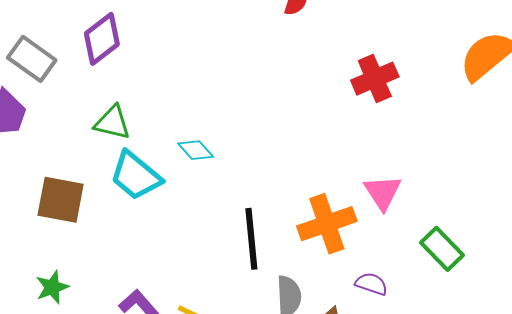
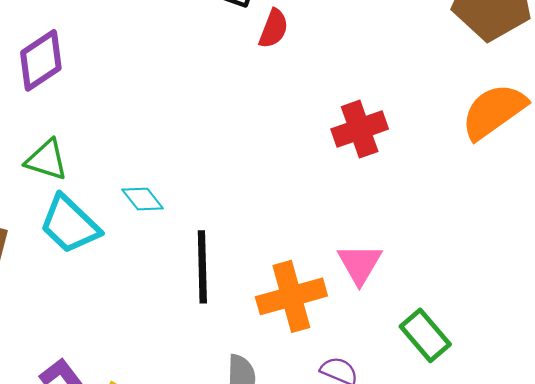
black line: (251, 239) -> (202, 267), moved

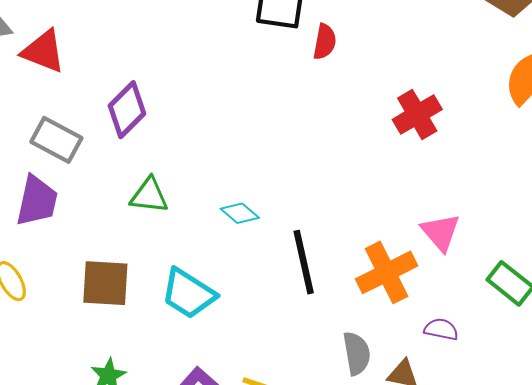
cyan trapezoid: (70, 224) -> (188, 294), moved

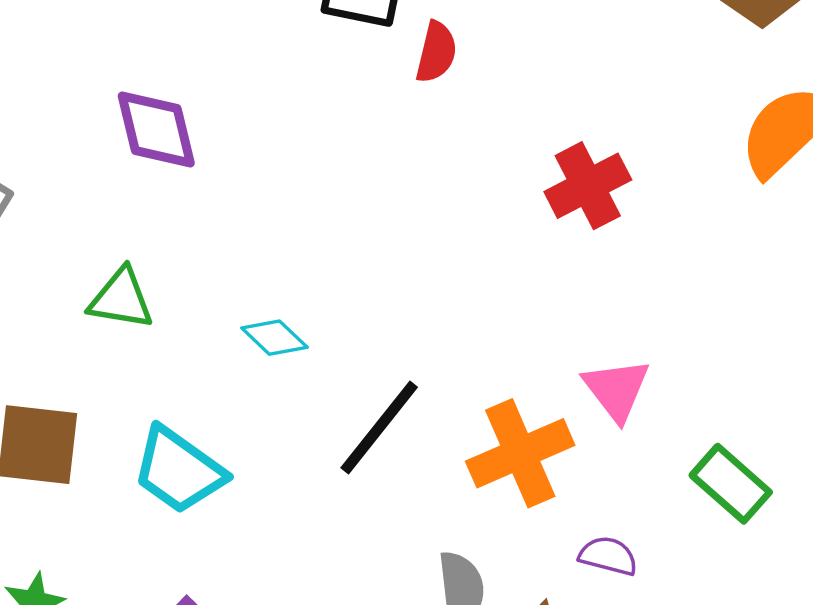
purple diamond: (127, 110) -> (156, 129), moved, turned -62
black line: (304, 262) -> (379, 427), turned 48

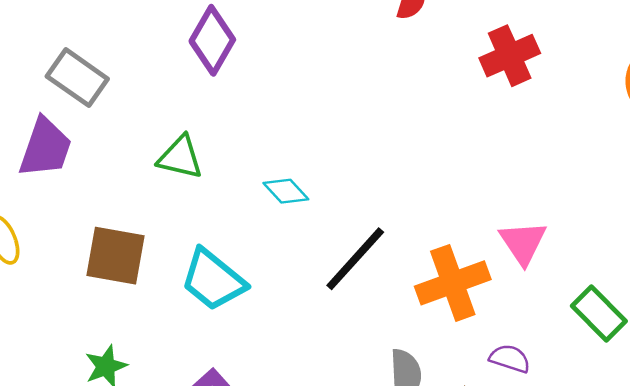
purple diamond: (156, 129) -> (212, 40), turned 40
red cross: (588, 186) -> (510, 56), moved

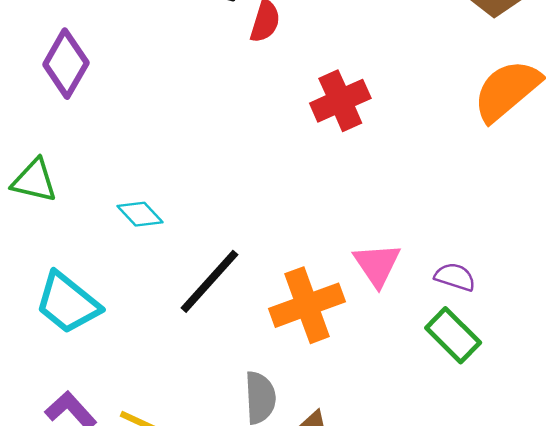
red cross: (510, 56) -> (340, 101), moved
purple semicircle: (510, 359) -> (455, 277), moved

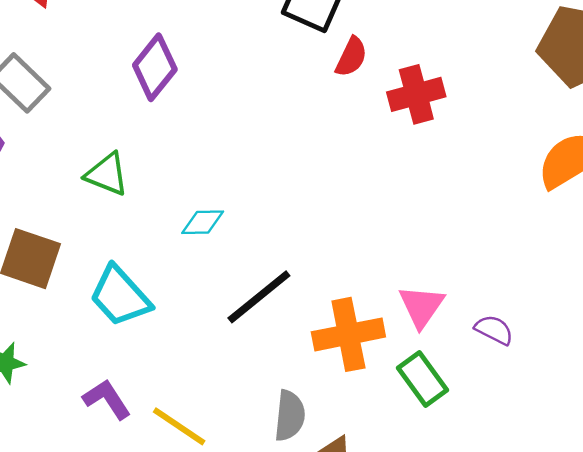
red cross: (340, 101) -> (416, 94), moved
cyan diamond: (140, 214) -> (203, 222), turned -57
green rectangle: (453, 335) -> (423, 379), moved

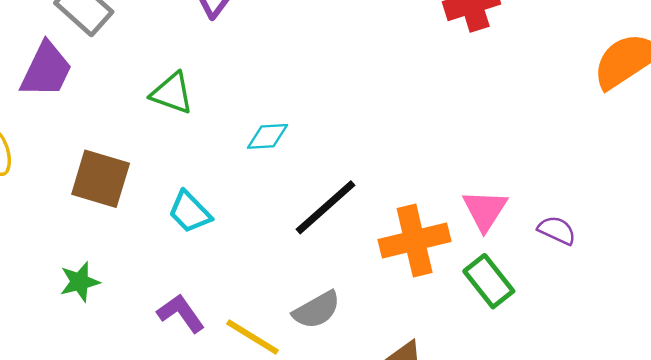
cyan trapezoid: (120, 296) -> (190, 212), size x0.7
gray semicircle: (290, 416) -> (317, 310), moved, turned 57

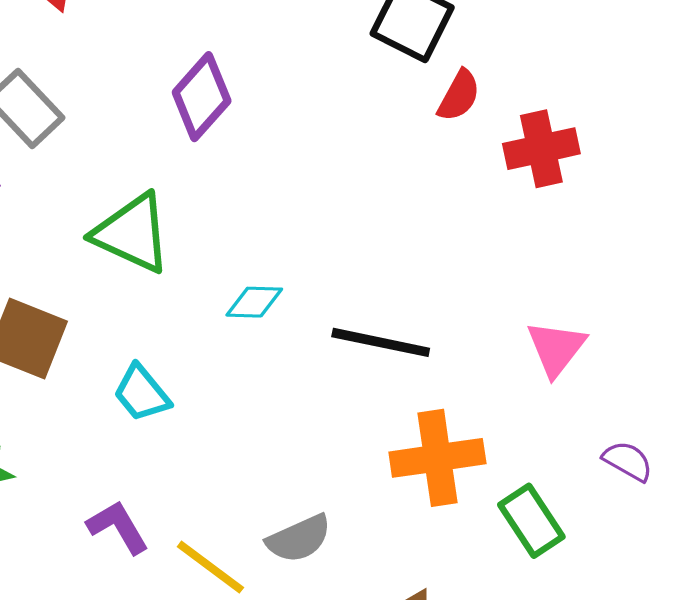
green triangle: (172, 93) -> (132, 233), size x1.4
black line: (325, 207) -> (381, 342), moved, turned 48
pink triangle: (485, 210) -> (556, 348), moved

